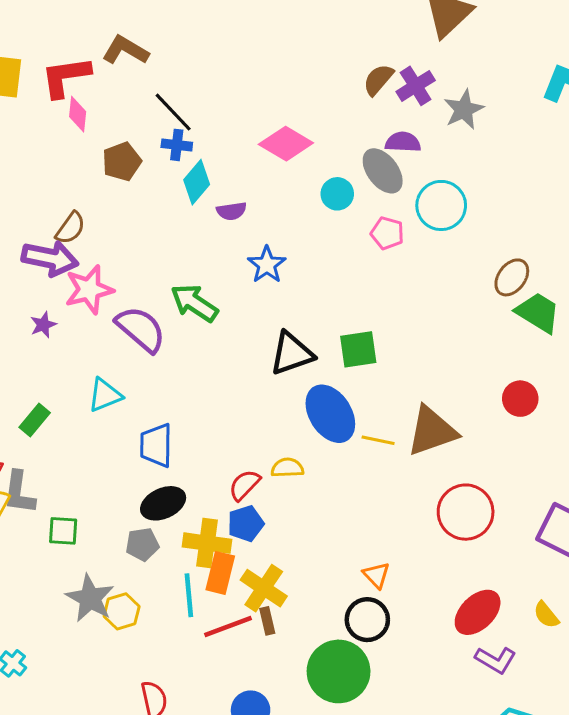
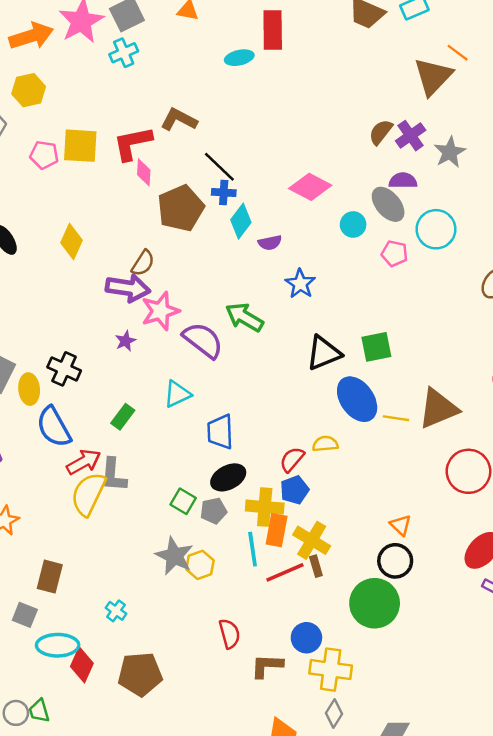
brown pentagon: (122, 162) -> (181, 208), size x1.5
green square: (63, 531) -> (183, 501), moved, turned 30

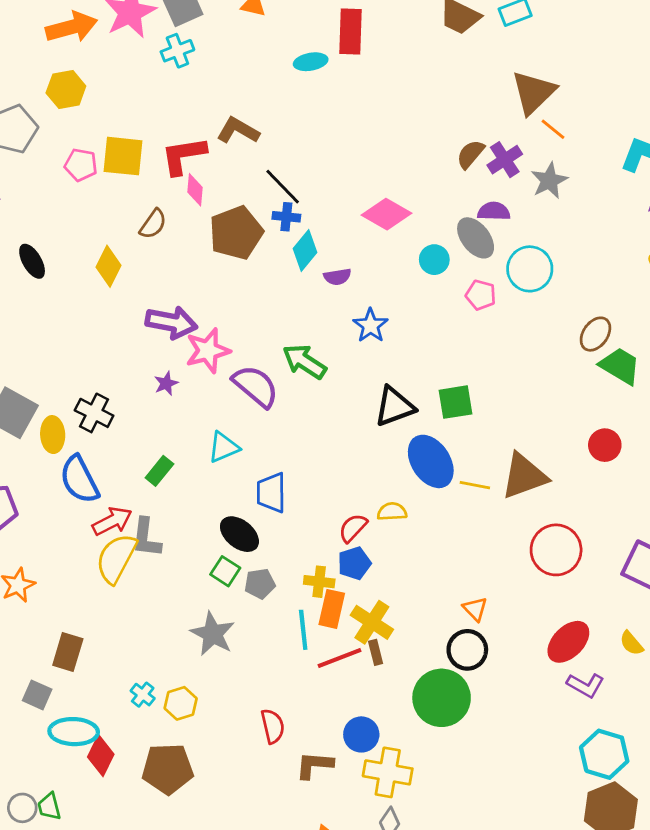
orange line: (458, 53) -> (553, 129), moved
brown semicircle: (143, 263) -> (153, 224), moved
black ellipse: (228, 477) -> (239, 534), moved, turned 64
yellow cross: (265, 507) -> (319, 582), size x0.7
yellow hexagon: (200, 565) -> (181, 703), moved

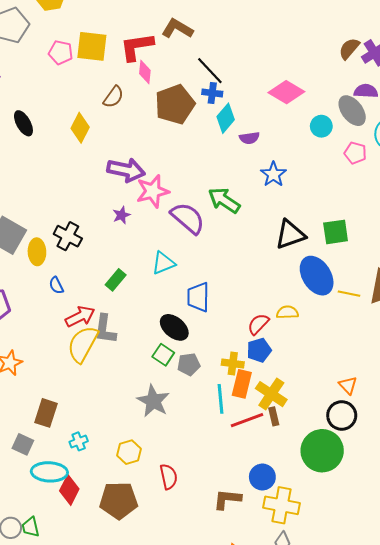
blue semicircle: (79, 479) -> (56, 285), size x0.5
cyan cross: (143, 695) -> (79, 441), moved, turned 30
red semicircle: (273, 726) -> (169, 477), moved

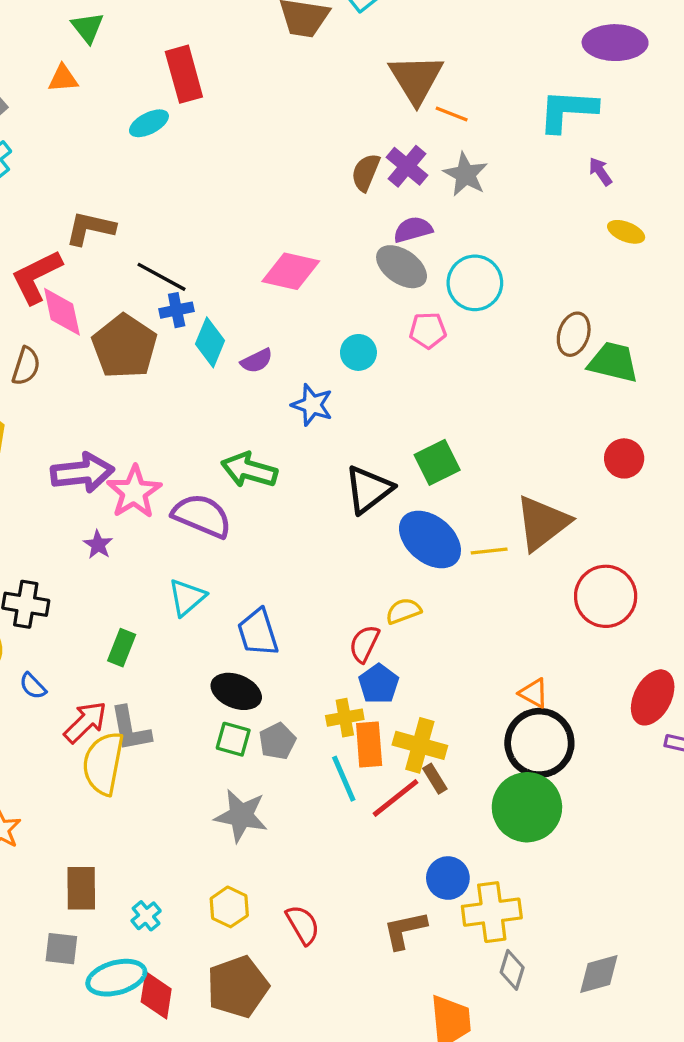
pink diamond: (145, 72) -> (62, 312), size x1.4
cyan circle: (321, 126) -> (358, 352), moved
black circle: (342, 415) -> (539, 743), size x1.4

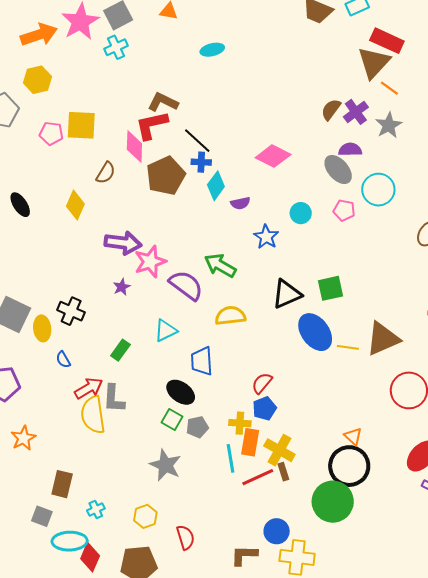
red rectangle: (184, 74) -> (387, 41), moved, turned -64
red L-shape: (36, 277) -> (152, 125), moved
yellow semicircle: (403, 611) -> (230, 316), moved, size x1.4
yellow semicircle: (103, 763) -> (93, 415), turned -33

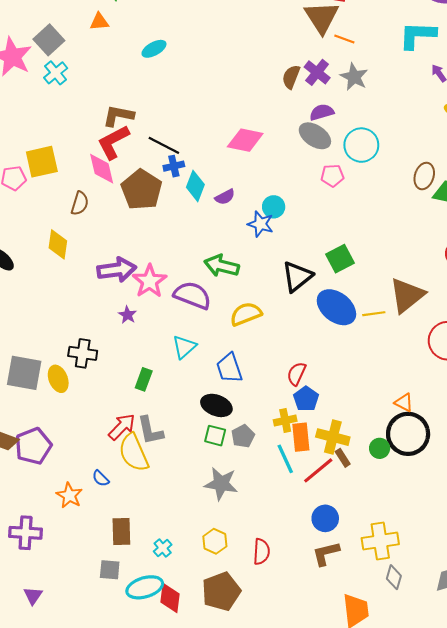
cyan circle: (301, 213) -> (274, 207), moved
blue semicircle: (63, 360) -> (101, 478), moved
green circle: (333, 502) -> (380, 448), moved, size x0.5
blue circle: (277, 531) -> (325, 518), moved
red semicircle: (185, 537) -> (261, 552), turned 35

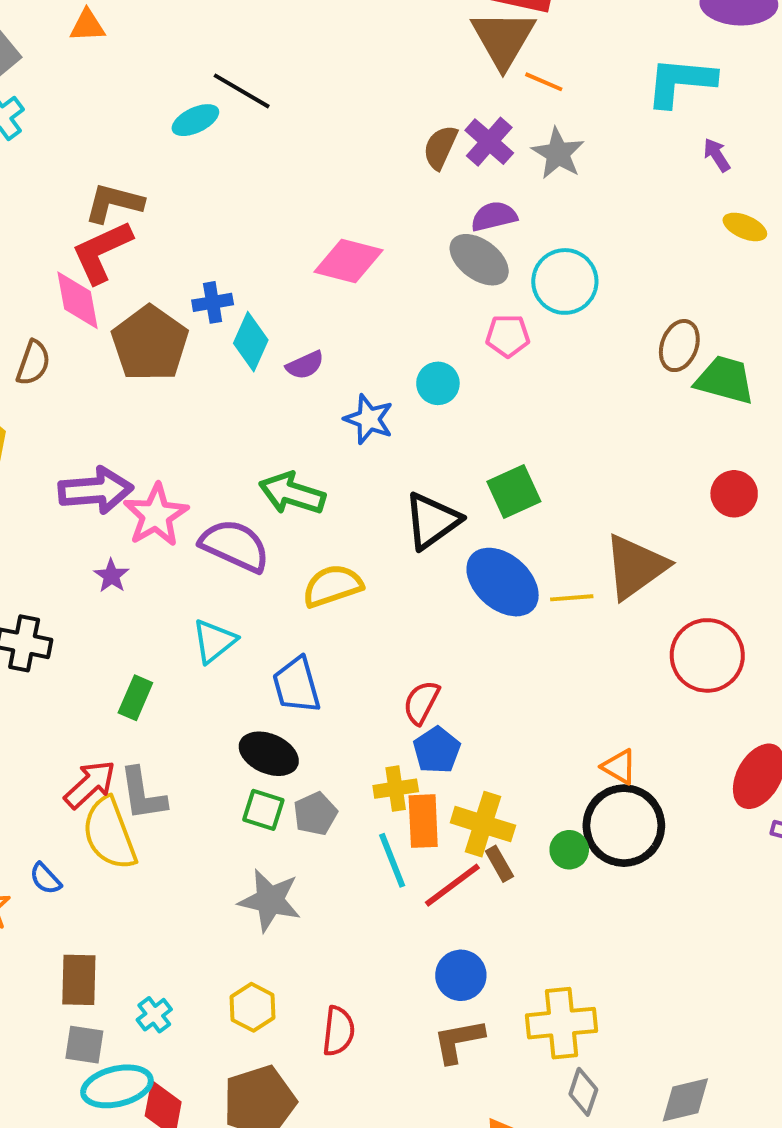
cyan ellipse: (154, 49) -> (195, 120), moved
black line: (164, 145) -> (242, 91), moved
cyan circle: (274, 207) -> (438, 383), moved
gray square: (110, 570) -> (84, 1045), moved

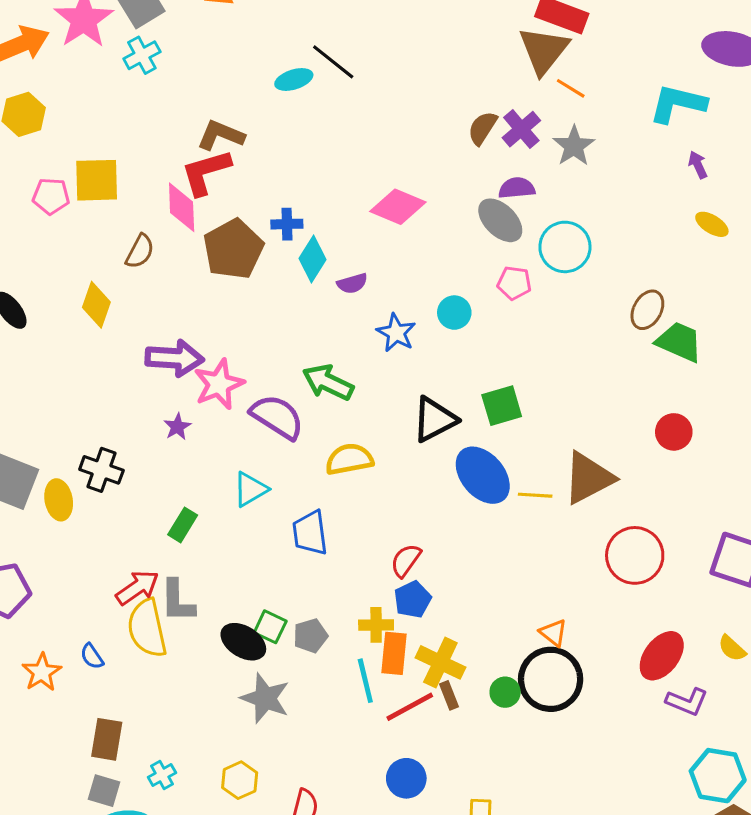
black ellipse: (269, 754) -> (243, 642), moved

